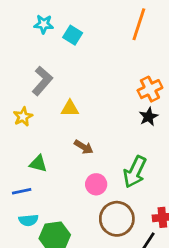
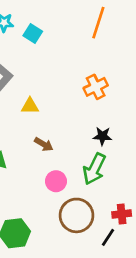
orange cross: (150, 89) -> (96, 87), moved
black star: (149, 117) -> (102, 136), moved, turned 30

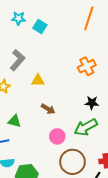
green arrow: (94, 169) -> (86, 127), turned 35

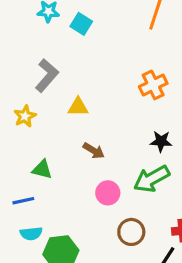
brown circle: (72, 162) -> (131, 232), size x0.7

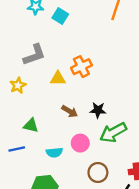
gray L-shape: (47, 76) -> (34, 55), turned 30
orange cross: (153, 85) -> (81, 67), moved
black star: (161, 141) -> (98, 110), moved
cyan semicircle: (31, 234) -> (54, 152), moved

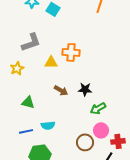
orange cross: (81, 67) -> (71, 52), turned 30
green arrow: (113, 132) -> (98, 108), size x0.7
pink circle: (80, 143) -> (101, 130), moved
blue line: (17, 149) -> (26, 131), moved

